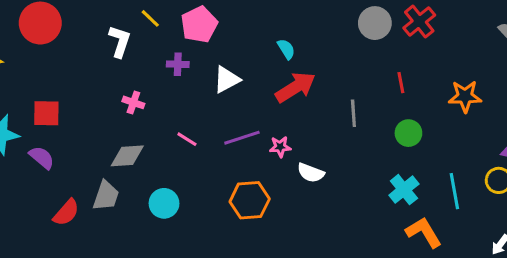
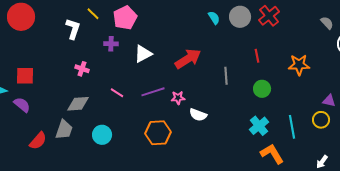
cyan semicircle: (286, 49) -> (214, 18), moved

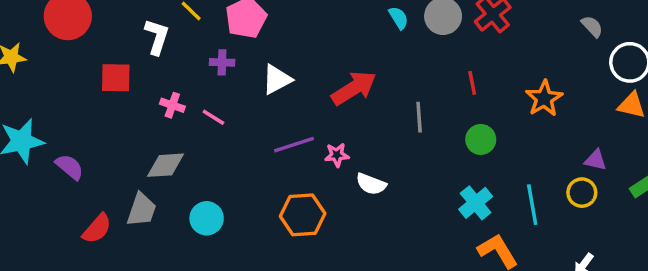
orange star: (299, 65) -> (544, 98), turned -30
red square: (25, 76) -> (116, 78), moved
pink line: (117, 93) -> (213, 117), moved

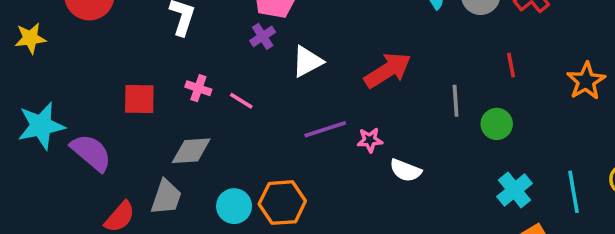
purple cross: (222, 62) -> (263, 36), moved, turned -35
red square: (116, 78) -> (139, 99), moved
green circle: (481, 139) -> (497, 124), moved
purple semicircle: (70, 167) -> (91, 153), size x1.4
orange hexagon: (303, 215) -> (282, 203), moved

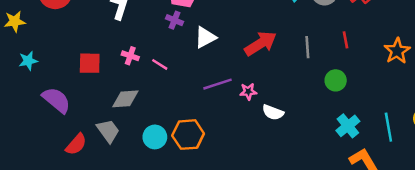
purple cross: (263, 36) -> (175, 20), turned -35
gray line: (456, 101) -> (307, 47), moved
cyan star: (41, 126) -> (28, 61), moved, size x0.6
gray trapezoid: (166, 197) -> (108, 131), turned -55

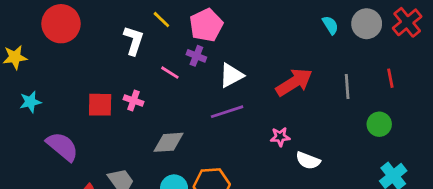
pink cross: (130, 56) -> (134, 100), moved
pink line: (160, 64) -> (170, 73), moved
purple line: (218, 84) -> (227, 112), moved
gray diamond: (125, 99) -> (168, 142), moved

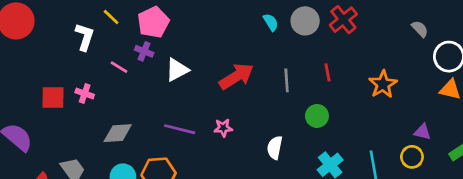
purple line: (227, 112) -> (180, 129), moved, turned 32
white semicircle: (308, 161) -> (275, 148), moved, turned 80

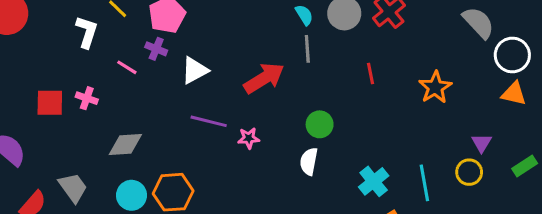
gray semicircle: (420, 29) -> (478, 23), size x1.6
gray line: (287, 80) -> (307, 49), moved
green circle: (317, 116) -> (320, 124), moved
purple line: (180, 129) -> (209, 121), moved
purple triangle: (423, 132) -> (481, 143), turned 48

